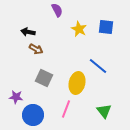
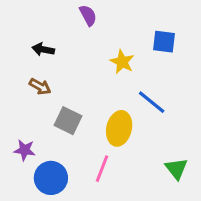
yellow star: (79, 29) -> (122, 62), moved
brown arrow: (36, 49) -> (40, 87), moved
green triangle: (104, 111) -> (176, 169), moved

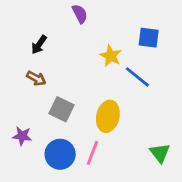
black arrow: (43, 49) -> (39, 45), turned -66
blue line: (152, 102) -> (137, 77), moved
blue circle: (51, 178) -> (60, 154), moved

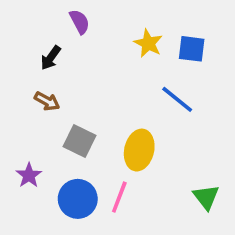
purple semicircle: (80, 14) -> (80, 22), moved
yellow star: (111, 56) -> (148, 43), moved
purple star: (22, 136) -> (29, 175), turned 30

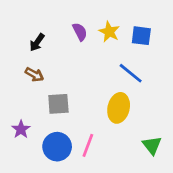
purple semicircle: (80, 22) -> (80, 32), moved
gray square: (80, 141) -> (58, 104), turned -30
yellow ellipse: (139, 150) -> (119, 108), moved

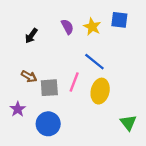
blue square: (141, 36) -> (119, 20), moved
blue line: (131, 73) -> (94, 62), moved
brown arrow: (34, 74) -> (29, 76), moved
pink line: (88, 145) -> (74, 82), moved

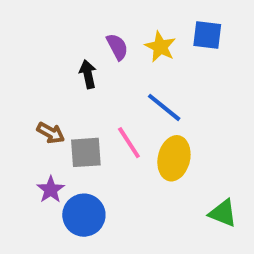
black arrow: (31, 36) -> (88, 74), moved, turned 133
pink line: (74, 82) -> (129, 143), turned -54
purple star: (18, 109) -> (51, 190), moved
green triangle: (128, 123) -> (223, 213), turned -30

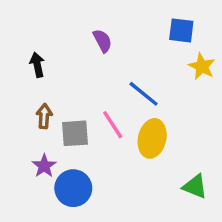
yellow star: (160, 47) -> (202, 66), moved
black arrow: (88, 74) -> (37, 65), moved
brown arrow: (51, 133) -> (44, 116), turned -115

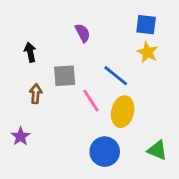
yellow star: (202, 66) -> (147, 52), moved
gray square: (75, 133) -> (65, 76), moved
purple star: (44, 166) -> (21, 136), moved
blue circle: (73, 188) -> (105, 152), moved

